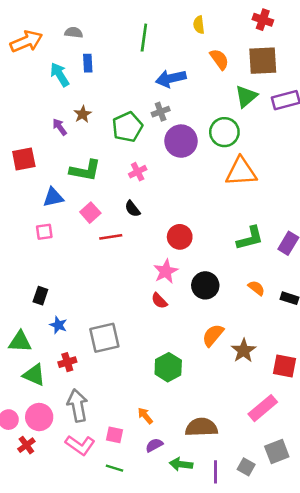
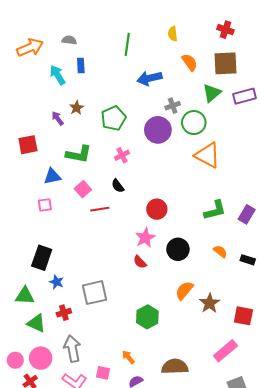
gray cross: (161, 112) -> (173, 106), moved
orange triangle: (241, 172) -> (208, 155), turned 32
black rectangle: (40, 296) -> (42, 258), size x1.6

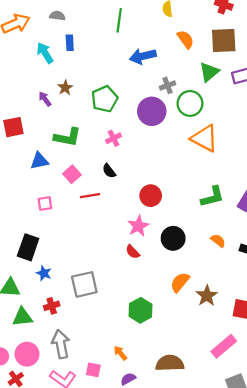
pink square: (45, 205) -> (45, 203), moved
green triangle: (36, 323) -> (22, 317), turned -30

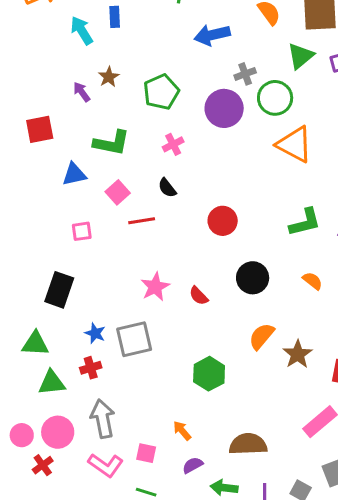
pink star: (138, 226) -> (155, 287), moved
blue star: (44, 273) -> (95, 333), moved

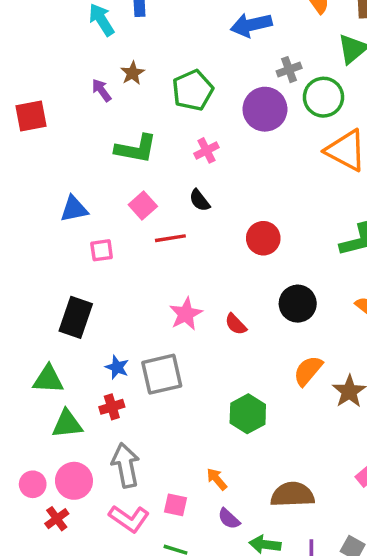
red square: (40, 129) -> (31, 116), moved
blue triangle: (74, 174) -> (74, 209), moved
purple semicircle: (193, 465) -> (229, 519), turned -108

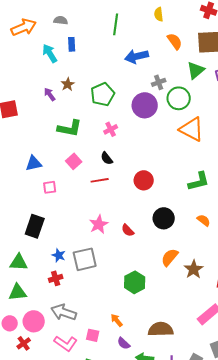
red line: (170, 238) -> (100, 180), moved
green triangle: (67, 424) -> (18, 292), moved
gray arrow: (126, 465) -> (64, 312), turned -60

